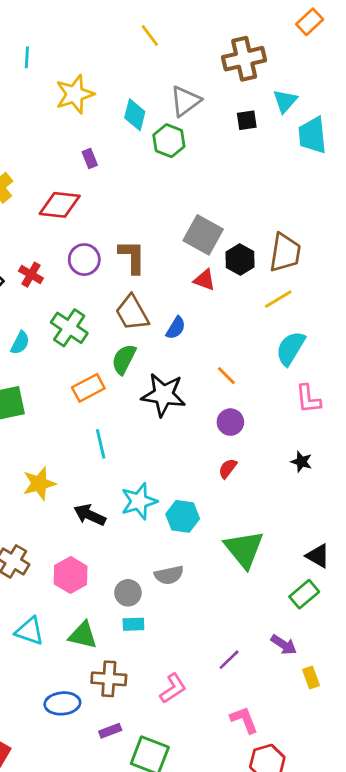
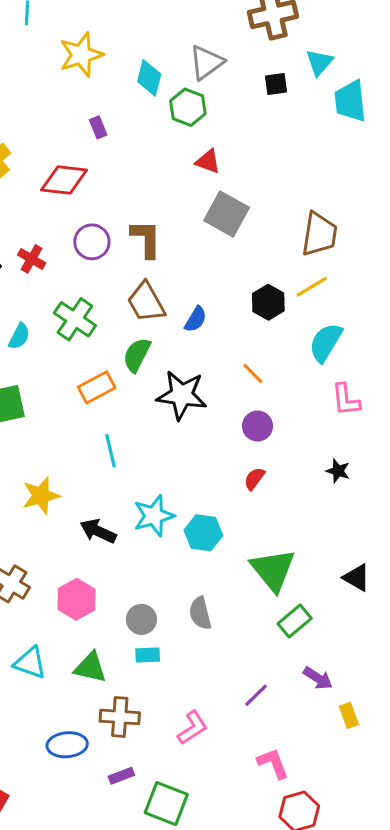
black hexagon: (240, 260) -> (268, 302), moved
red triangle: (204, 280) -> (208, 161), moved
gray semicircle: (169, 575) -> (200, 613), moved, turned 88
green rectangle: (304, 594) -> (295, 621), moved

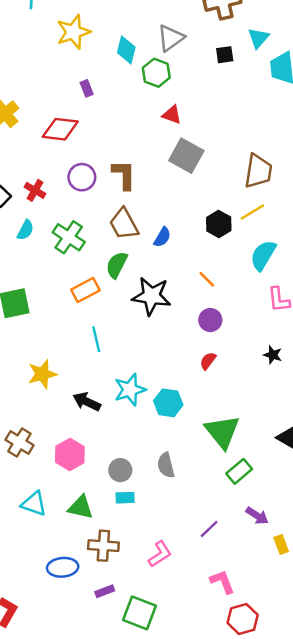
cyan semicircle: (19, 336) -> (25, 230), moved

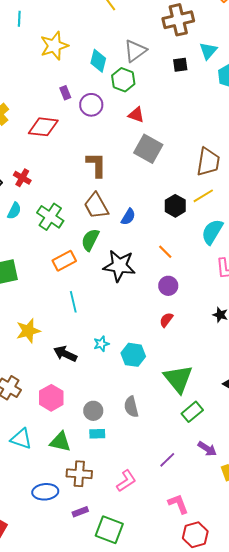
purple circle: (82, 177) -> (91, 105), moved
cyan star: (130, 390) -> (101, 344), size x0.6

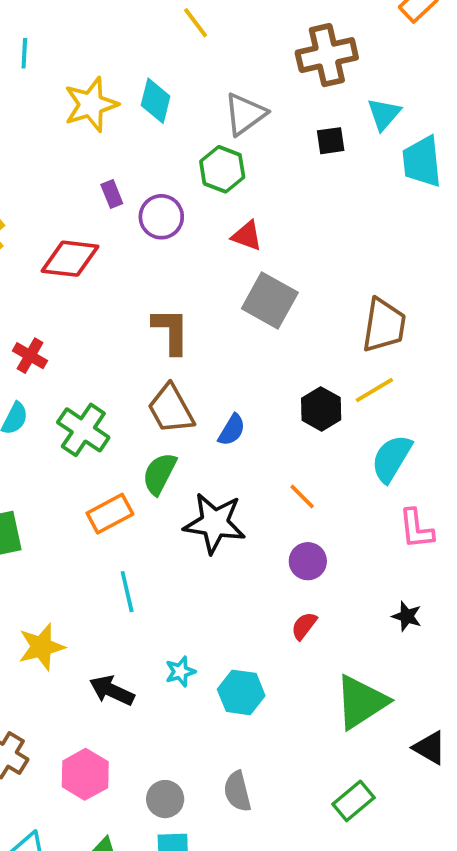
cyan diamond: (98, 61) -> (156, 101), moved
green triangle: (178, 379) -> (361, 702), moved, turned 36

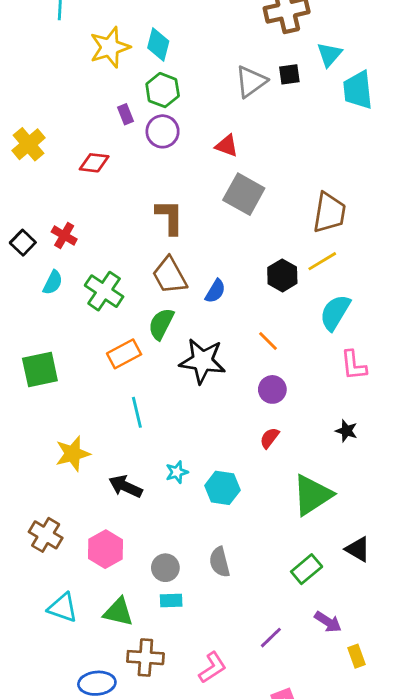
gray triangle: (245, 114) -> (251, 82), moved
green hexagon: (222, 169) -> (163, 90), moved
red diamond: (70, 259) -> (94, 163), size x0.7
black triangle: (430, 748) -> (358, 549), moved

